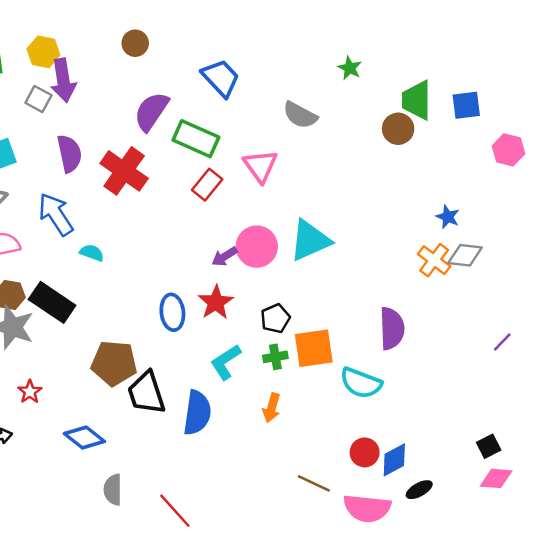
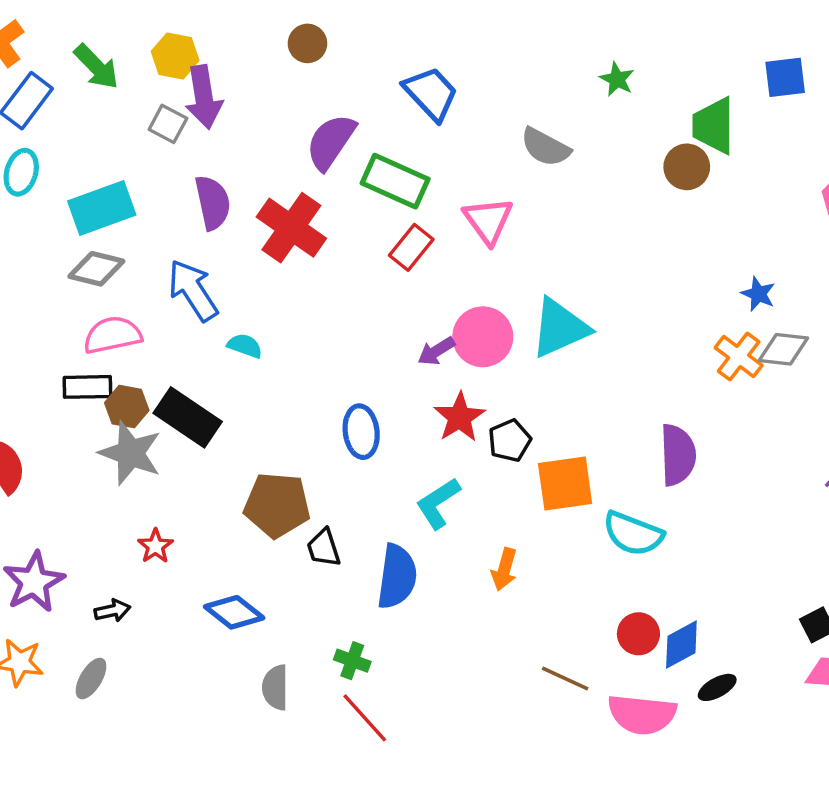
blue square: (466, 105) -> (785, 77), moved
red star: (216, 302) -> (460, 417), moved
green cross: (275, 357) -> (352, 661), moved, turned 30
black trapezoid: (146, 393) -> (324, 548), size x0.6

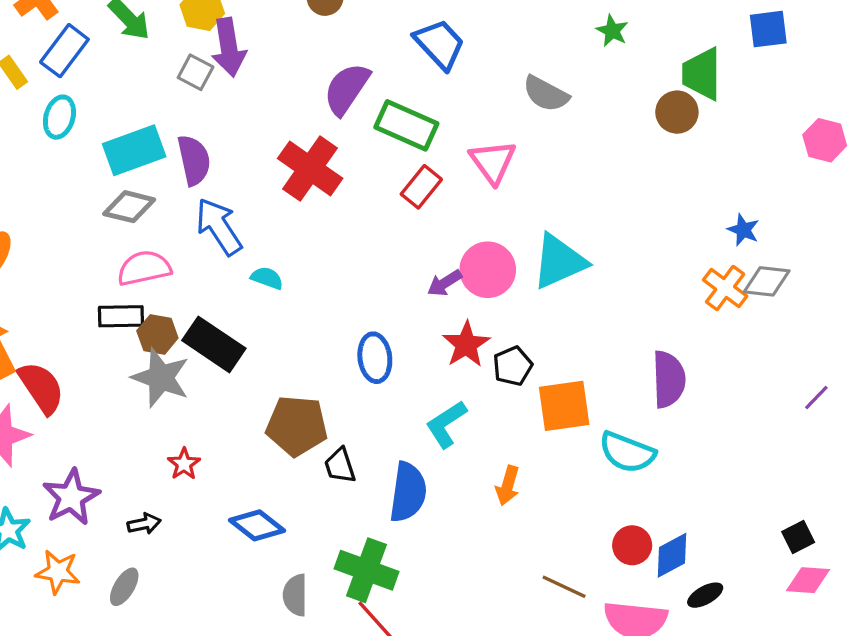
purple semicircle: (213, 203) -> (194, 160), moved
green cross: (352, 661) -> (367, 570), size x1.8

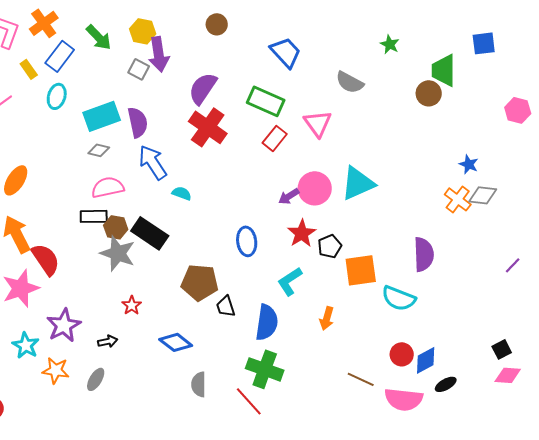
purple semicircle: (347, 89) -> (203, 88), moved
gray diamond: (129, 207) -> (99, 150), size x0.7
green cross: (367, 570) -> (265, 369), moved

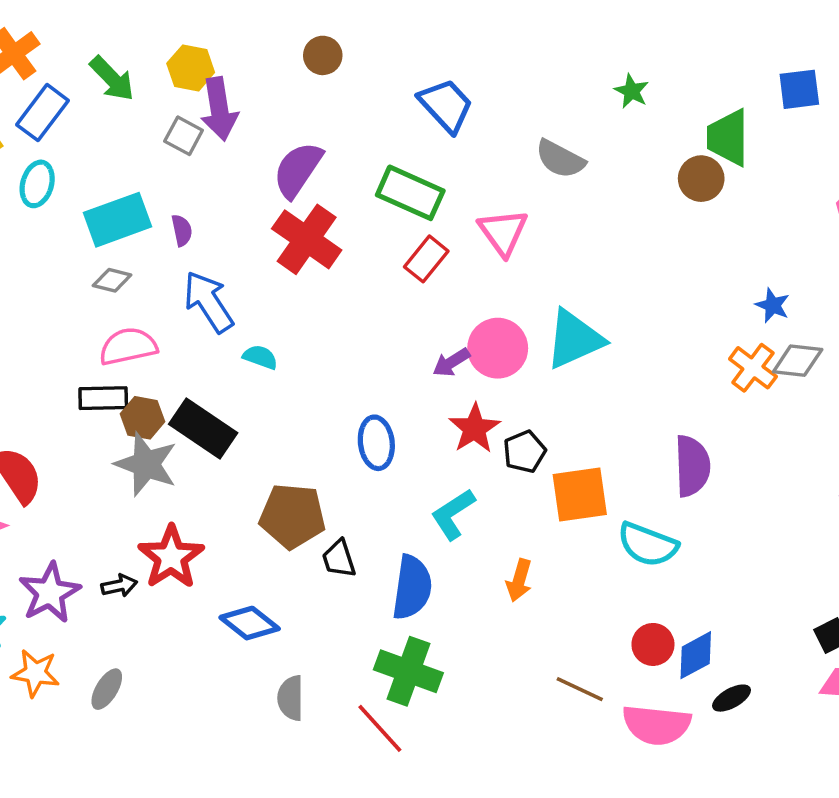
purple semicircle: (138, 122) -> (182, 230), size x0.6
red star: (132, 305) -> (171, 557), size x1.8
black arrow: (108, 341) -> (119, 586), moved

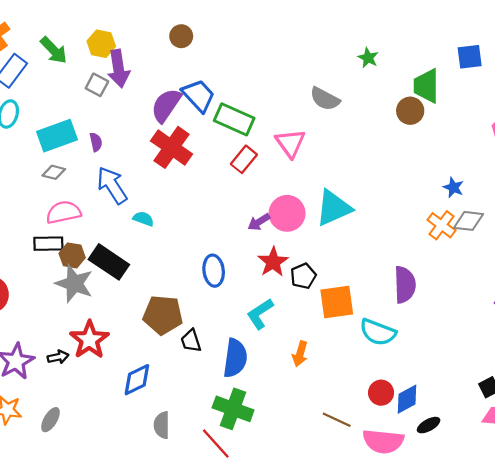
blue trapezoid: (446, 105) -> (198, 96), moved
blue diamond: (250, 623) -> (137, 380), turned -64

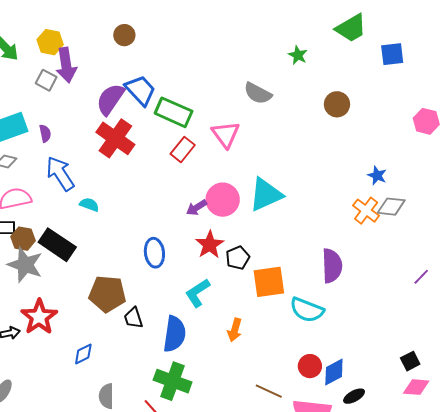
green trapezoid: (426, 86) -> (351, 28), moved, turned -120
blue diamond: (137, 380) -> (83, 354), size x0.7

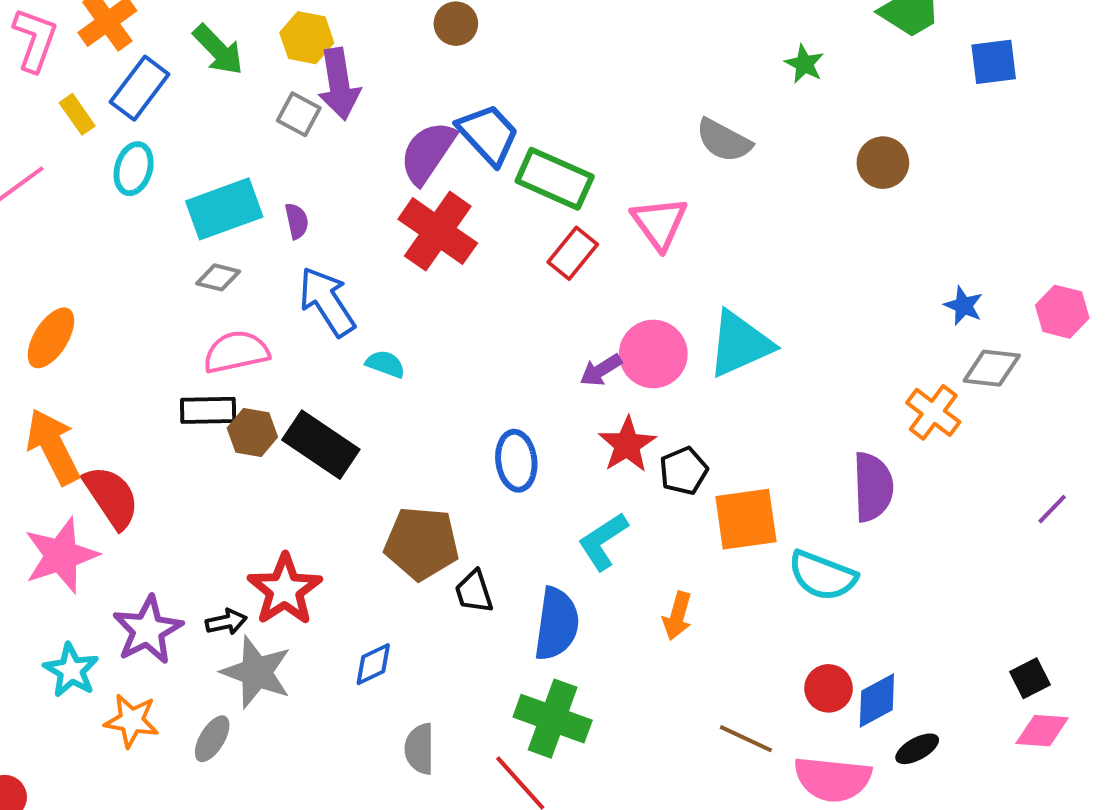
pink hexagon: (426, 121) -> (1062, 312), moved
orange cross: (366, 211) -> (933, 412), moved
gray star: (25, 265) -> (256, 672), moved

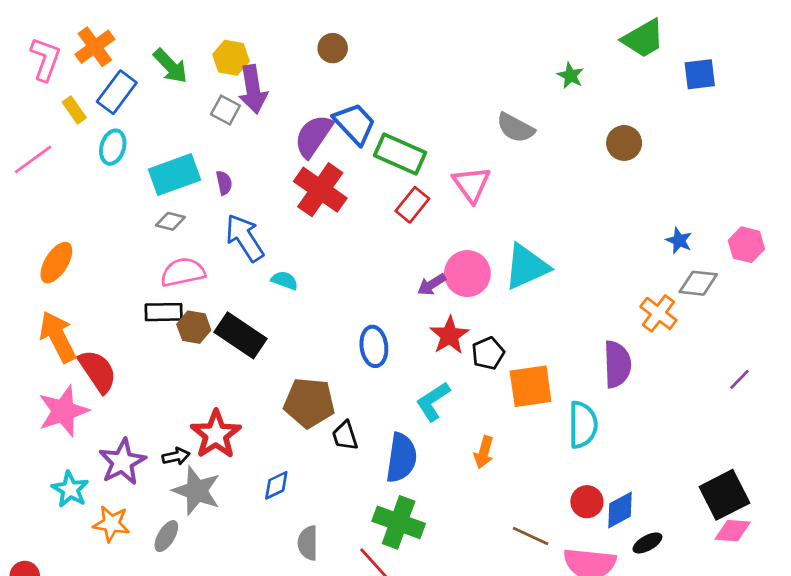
cyan semicircle: (822, 576) -> (583, 425), turned -111
black square: (1030, 678) -> (724, 495), size x1.8

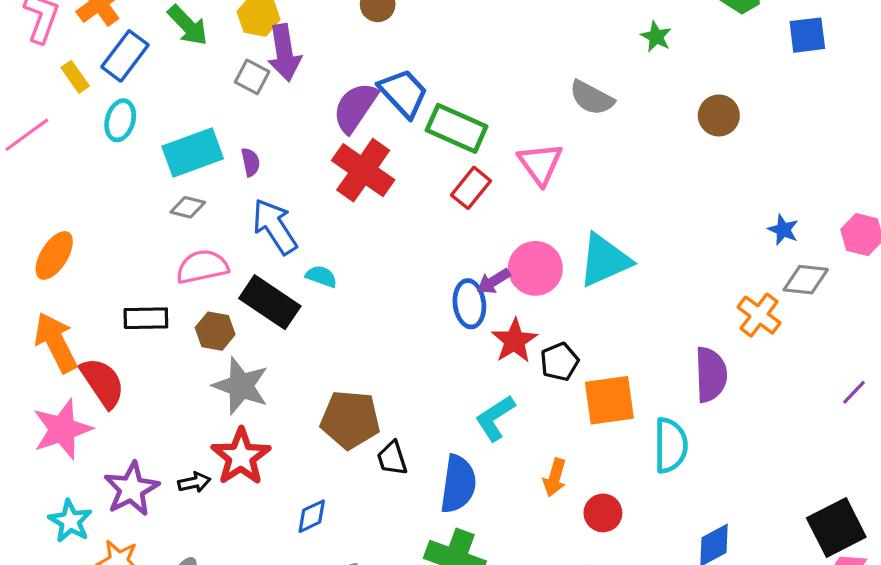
black rectangle: (164, 312) -> (146, 318), moved
black rectangle: (241, 335) -> (270, 302), moved
blue ellipse: (374, 346) -> (469, 304), moved
gray star: (197, 491) -> (241, 386), moved
red circle: (587, 502) -> (603, 513), moved

